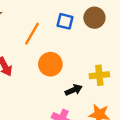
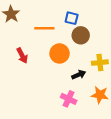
brown circle: (94, 18) -> (81, 35), moved
orange line: (32, 34) -> (44, 28), turned 60

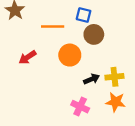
red arrow: (22, 55) -> (27, 57), turned 84
yellow cross: (100, 63) -> (114, 77), moved

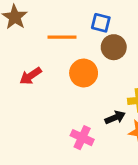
black arrow: (92, 79) -> (115, 117), moved
pink cross: (80, 107) -> (82, 138), moved

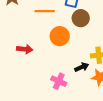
red arrow: (30, 76) -> (25, 49), moved, turned -140

